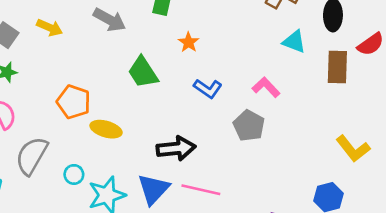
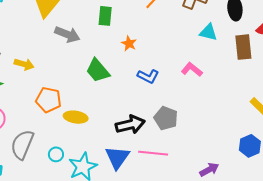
yellow arrow: (50, 28) -> (24, 64), moved
gray pentagon: (249, 126) -> (166, 118), moved

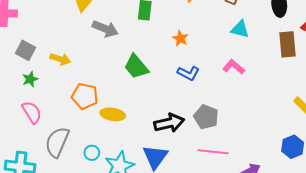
cyan triangle: (208, 32) -> (240, 29), moved
orange star: (129, 43) -> (180, 38), moved
pink line: (153, 153) -> (213, 152), moved

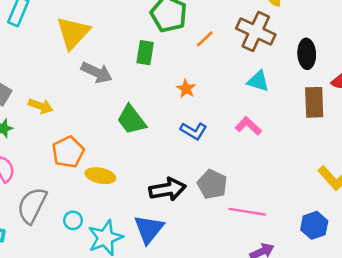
orange pentagon: (85, 96) -> (68, 152), turned 30
pink line: (213, 152) -> (247, 212), moved

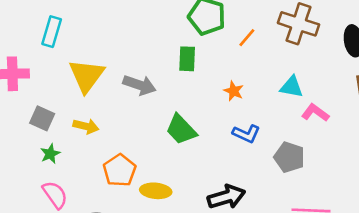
yellow triangle: (73, 33) -> (87, 76), moved
cyan triangle: (258, 81) -> (292, 87), moved
pink L-shape: (248, 126) -> (315, 113), moved
gray pentagon: (212, 184) -> (289, 157), moved

